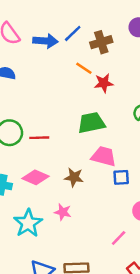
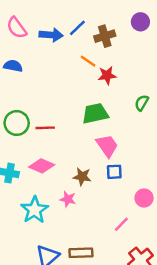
pink trapezoid: (104, 156) -> (107, 146), turned 40
brown star: (74, 177) -> (82, 177), moved
blue square: (121, 177) -> (114, 172), moved

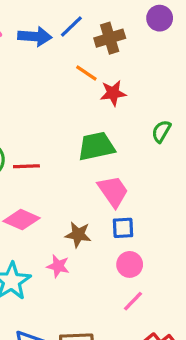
pink circle: (144, 198) -> (130, 264), moved

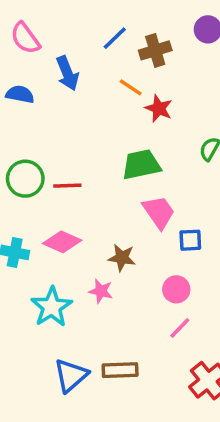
blue arrow: (35, 36) -> (67, 73), moved, turned 64
red star: (113, 93) -> (159, 108), turned 30
blue square: (123, 228) -> (190, 240), moved

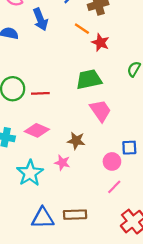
blue square: (190, 240) -> (129, 148), moved
blue triangle: (71, 375) -> (43, 218), turned 40

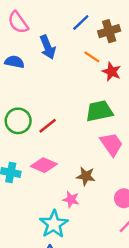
red line: (40, 93) -> (48, 126), turned -36
cyan star: (30, 173) -> (54, 224), moved

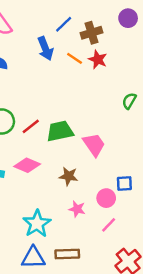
blue arrow: (48, 47) -> (45, 49), moved
red star: (112, 72) -> (98, 59), moved
green trapezoid: (99, 111) -> (60, 131), moved
pink star: (71, 200) -> (77, 209), moved

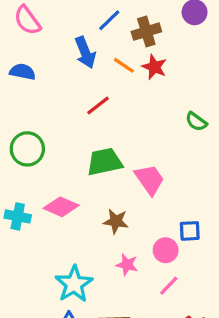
green semicircle: (129, 101) -> (196, 122), turned -84
red line: (31, 126) -> (98, 106), moved

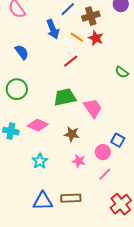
blue semicircle: (23, 72) -> (22, 52), moved, turned 42
red line: (98, 106) -> (71, 61), moved
blue square: (190, 231) -> (118, 140), turned 32
cyan star: (74, 284) -> (40, 161), moved, size x0.7

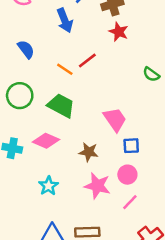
orange line: (77, 37) -> (65, 69), moved
green trapezoid: (65, 97) -> (61, 106), moved, turned 40
blue square: (118, 140) -> (131, 146), moved, turned -32
pink star: (79, 161) -> (97, 186), size x1.5

